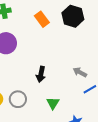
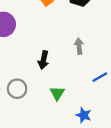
gray arrow: (80, 72) -> (79, 46), moved, turned 56

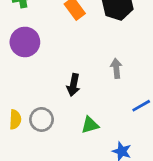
green triangle: (57, 93) -> (90, 125), turned 42

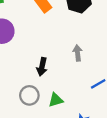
gray circle: (42, 119) -> (29, 95), moved

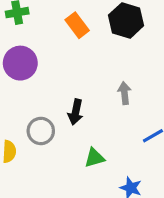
gray circle: (29, 95) -> (41, 131), moved

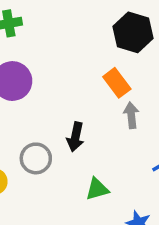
orange rectangle: (77, 25) -> (117, 83), moved

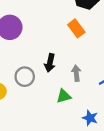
gray arrow: (131, 115) -> (76, 73), moved

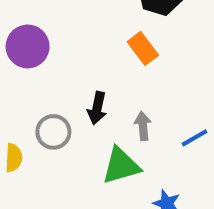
green triangle: (64, 96) -> (121, 166), size x1.5

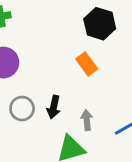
gray circle: (53, 132) -> (22, 109), moved

